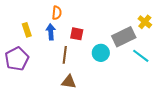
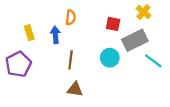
orange semicircle: (57, 13) -> (71, 17), moved
yellow cross: (145, 22) -> (144, 12), moved
red square: (77, 34) -> (113, 24), moved

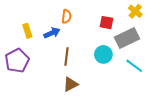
blue arrow: (55, 35) -> (52, 33), turned 70
cyan line: (153, 61) -> (134, 66), moved
brown triangle: (75, 89) -> (71, 84), turned -35

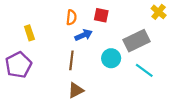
yellow cross: (135, 11) -> (159, 12), moved
red square: (106, 23) -> (101, 15), moved
blue arrow: (52, 33) -> (84, 35), moved

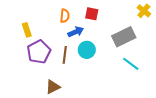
cyan circle: (111, 58) -> (87, 50), moved
purple pentagon: (18, 65) -> (39, 52), moved
brown triangle: (76, 90) -> (53, 87), moved

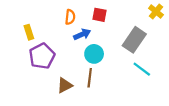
gray rectangle: (124, 37) -> (134, 40), turned -30
brown line: (65, 55) -> (90, 78), moved
brown triangle: (53, 87) -> (65, 85), moved

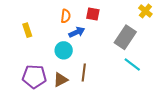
cyan circle: (94, 54) -> (64, 50), moved
purple pentagon: (42, 56) -> (34, 77), moved, turned 30

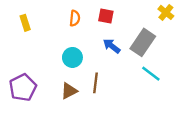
yellow rectangle: (27, 30) -> (25, 23), moved
blue arrow: (77, 32) -> (112, 46), moved, turned -119
purple pentagon: (34, 77) -> (23, 87), moved, turned -30

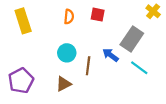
yellow rectangle: (25, 23) -> (23, 21), size x1.6
blue arrow: (112, 46) -> (110, 55), moved
brown line: (96, 83) -> (88, 66), moved

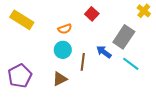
red square: (98, 15) -> (92, 14), turned 32
orange semicircle: (69, 17) -> (65, 29), moved, turned 64
yellow rectangle: (23, 21) -> (22, 20), turned -40

